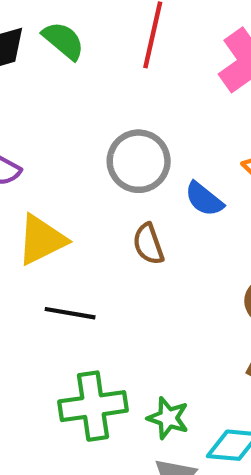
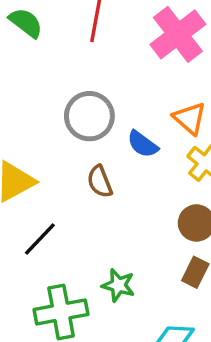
black line: (70, 313) -> (40, 239), turned -54
green star: (168, 418) -> (118, 285), moved

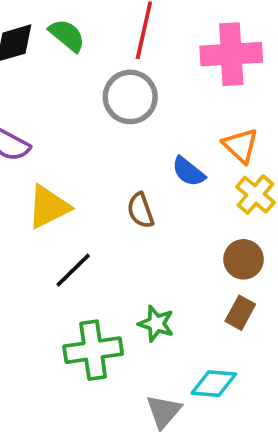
pink cross: (178, 34) -> (231, 54), turned 32
gray circle: (89, 116) -> (130, 97), moved

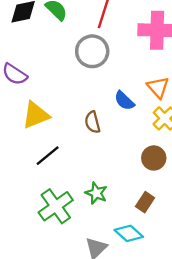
brown rectangle: (240, 313) -> (145, 202), moved
green cross: (93, 350) -> (56, 206), turned -32
cyan diamond: (214, 384) -> (129, 233), turned 32

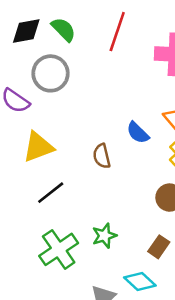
gray circle: (92, 51) -> (51, 73), moved
green star: (96, 193) -> (104, 236), turned 30

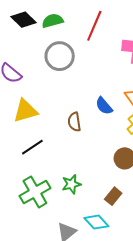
green semicircle: (64, 29) -> (53, 21), turned -65
black diamond: (26, 31) -> (23, 20), turned 50
gray circle: (51, 73) -> (60, 56), moved

